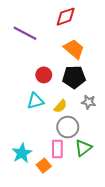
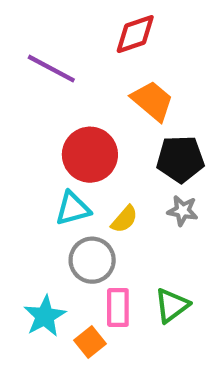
red circle: (44, 75) -> (90, 155), size x1.6
black pentagon: (74, 77) -> (180, 159), moved
gray circle: (68, 127) -> (92, 260), moved

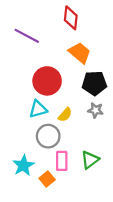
red diamond: (135, 34) -> (71, 18), turned -65

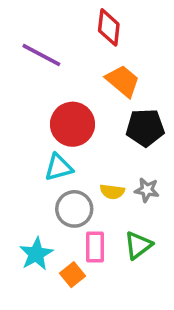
gray star: (96, 110) -> (147, 190), moved
yellow semicircle: (65, 115) -> (112, 192), moved, turned 56

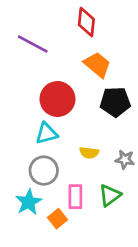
gray star: (147, 190) -> (125, 160), moved
gray circle: (74, 209) -> (44, 171), moved

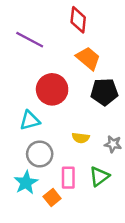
cyan triangle: (46, 133) -> (30, 120), moved

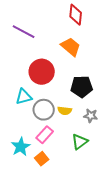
red diamond: (78, 20) -> (76, 15), moved
black pentagon: (104, 92) -> (82, 87), moved
gray circle: (40, 154) -> (44, 110), moved
pink rectangle: (68, 178) -> (45, 135), moved, turned 42

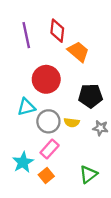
red diamond: (76, 15) -> (57, 31), moved
purple line: (24, 32) -> (26, 35), turned 50
green triangle: (80, 142) -> (88, 174), moved

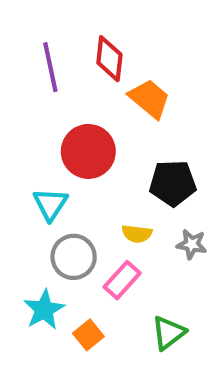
cyan triangle: (26, 107) -> (50, 204), turned -42
gray circle: (48, 121) -> (74, 257), moved
pink rectangle: (50, 149) -> (122, 280), moved

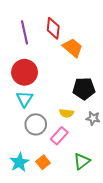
red circle: (88, 151) -> (25, 72), moved
cyan star: (44, 310) -> (19, 162), moved

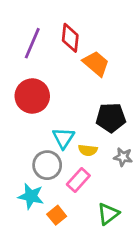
purple line: (25, 32) -> (32, 43), turned 35
cyan triangle: (25, 99) -> (63, 138), moved
cyan star: (19, 162) -> (31, 196), moved, turned -30

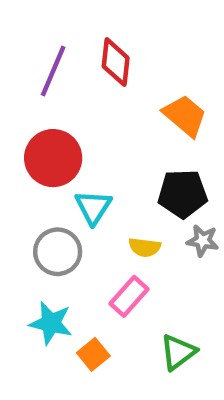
orange trapezoid: (96, 64) -> (185, 116), moved
cyan triangle: (63, 138) -> (93, 207), moved
gray star: (123, 157) -> (203, 241), moved
gray circle: (47, 165) -> (58, 252), moved

